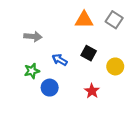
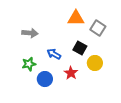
gray square: (114, 20) -> (98, 28), moved
yellow circle: (115, 66) -> (95, 63), moved
red star: (92, 91) -> (71, 73), moved

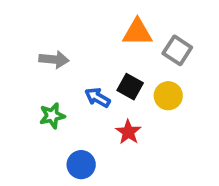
black square: (80, 48) -> (130, 87), moved
yellow circle: (95, 63) -> (168, 96), moved
blue circle: (45, 79) -> (81, 165), moved

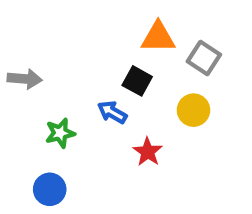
gray arrow: (54, 59) -> (25, 79), moved
black square: (130, 87) -> (137, 81), moved
blue circle: (81, 165) -> (50, 189), moved

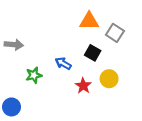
black square: (137, 81) -> (93, 53), moved
yellow circle: (193, 110) -> (109, 79), moved
blue circle: (50, 189) -> (11, 107), moved

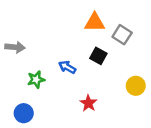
yellow circle: (109, 79) -> (136, 86), moved
red star: (83, 86) -> (88, 103), moved
blue circle: (11, 107) -> (24, 113), moved

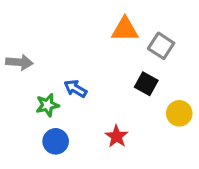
black square: (98, 56) -> (146, 84), moved
blue arrow: (67, 67) -> (75, 89), moved
blue circle: (24, 113) -> (56, 141), moved

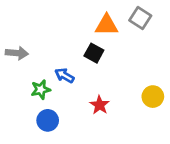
gray square: (161, 46) -> (140, 18), moved
black square: (146, 84) -> (94, 53), moved
red star: (117, 136) -> (100, 105), moved

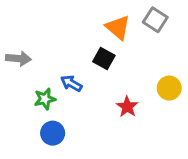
orange triangle: (107, 25) -> (118, 27), turned 40
yellow circle: (153, 97) -> (169, 88), moved
red star: (100, 105) -> (127, 107), moved

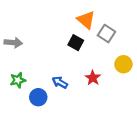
gray square: (155, 20) -> (106, 34), moved
blue arrow: (71, 83) -> (60, 82), moved
green star: (45, 99) -> (18, 80), moved

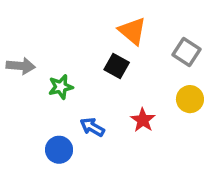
gray square: (106, 34) -> (186, 52), moved
green star: (18, 80) -> (61, 87), moved

